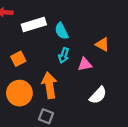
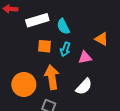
orange square: (18, 59) -> (45, 46), moved, turned 32
white semicircle: (98, 95) -> (84, 87), moved

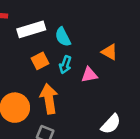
orange square: (45, 46) -> (40, 61), turned -32
white semicircle: (84, 87) -> (111, 124), moved

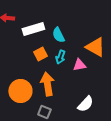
orange triangle: (110, 52) -> (95, 47), size x1.5
white semicircle: (111, 124) -> (85, 104), moved

